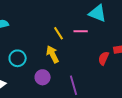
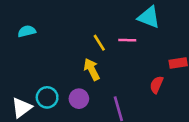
cyan circle: (18, 58) -> (47, 97), moved
red semicircle: (104, 58) -> (157, 85), moved

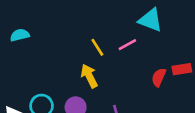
pink line: (127, 40) -> (127, 45), turned -30
red semicircle: (157, 85) -> (159, 77), moved

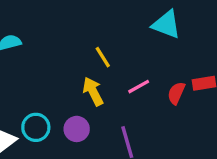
pink line: (127, 45) -> (139, 87), moved

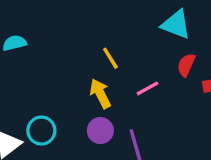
red semicircle: (176, 93) -> (186, 65), moved
purple circle: (77, 129) -> (100, 131), moved

